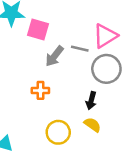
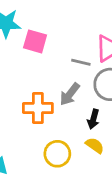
gray arrow: (54, 56) -> (70, 94), moved
orange cross: (40, 90) -> (38, 108), size x1.5

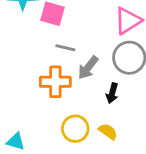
gray line: (81, 62) -> (65, 48), moved
yellow semicircle: (95, 145) -> (108, 132), moved

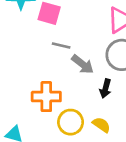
gray arrow: (88, 68) -> (83, 64), turned -90
orange cross: (55, 82) -> (46, 97), moved

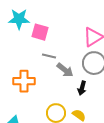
orange cross: (46, 97) -> (24, 81), moved

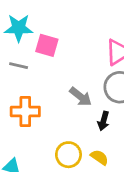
gray line: (49, 56) -> (19, 66), moved

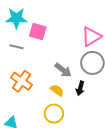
orange cross: (25, 111) -> (21, 81), turned 35
yellow semicircle: (99, 157) -> (57, 90), moved

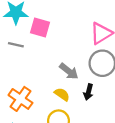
orange cross: (21, 81) -> (20, 99), moved

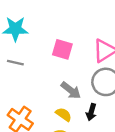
pink square: (40, 28) -> (62, 49), moved

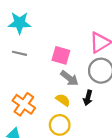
pink square: (62, 49) -> (61, 55), moved

